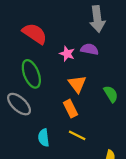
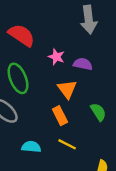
purple semicircle: (90, 49) -> (83, 64), moved
green semicircle: (111, 94) -> (98, 112), moved
cyan semicircle: (44, 138) -> (31, 147), turned 102

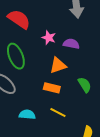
orange triangle: (67, 89) -> (58, 65), turned 48
orange rectangle: (60, 116) -> (52, 88), turned -49

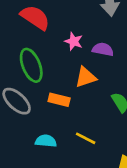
orange rectangle: (52, 88) -> (59, 100), moved

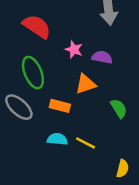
cyan semicircle: (46, 141) -> (57, 139), moved

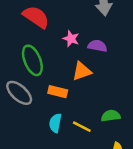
green semicircle: (119, 108) -> (111, 116), moved, turned -66
cyan semicircle: (57, 139) -> (55, 123), turned -84

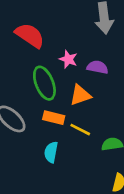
green ellipse: (32, 60) -> (44, 83), moved
yellow line: (82, 127) -> (80, 130), moved

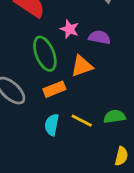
orange rectangle: (54, 118) -> (54, 89), turned -36
yellow line: (80, 130) -> (82, 121), moved

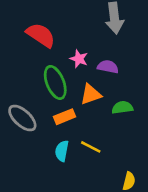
green semicircle: (115, 117) -> (122, 107), moved

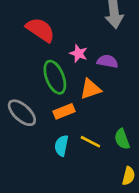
green semicircle: (122, 107) -> (122, 139), moved, turned -102

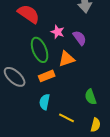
purple semicircle: (108, 61) -> (80, 38), turned 42
yellow line: (90, 142) -> (67, 118), moved

